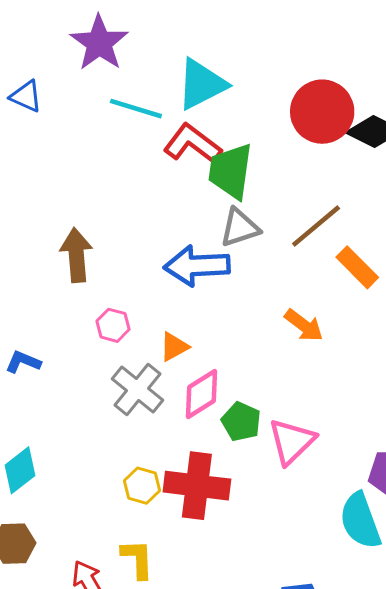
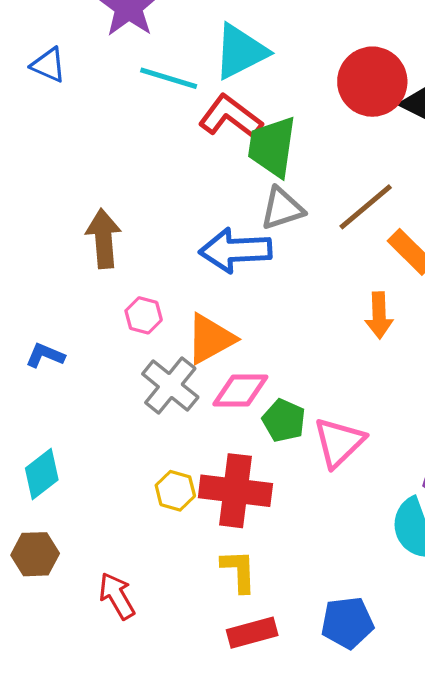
orange arrow: (304, 325) -> (379, 315), moved, turned 51
orange triangle: (174, 347) -> (210, 339), size x1.6
pink diamond: (202, 394) -> (240, 391), turned 32
yellow L-shape: (137, 559) -> (239, 571), moved

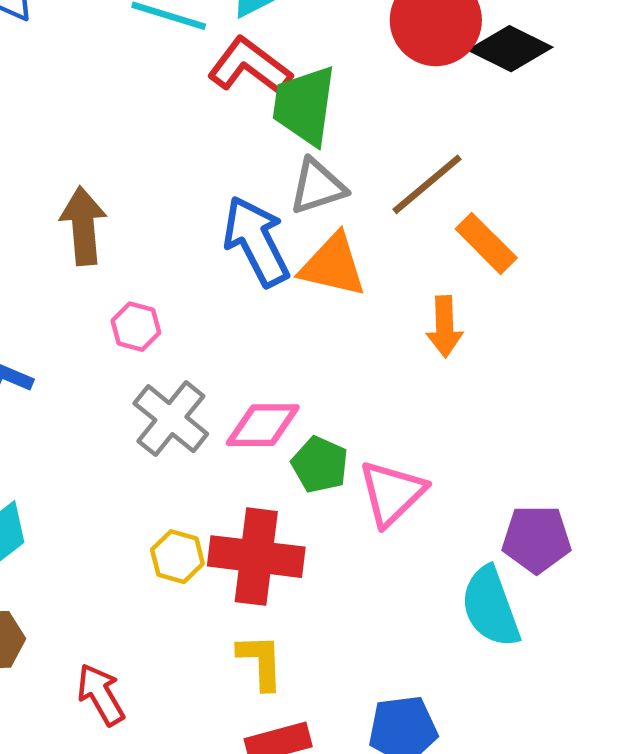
blue arrow: (235, 250) -> (256, 241), turned 66
orange triangle: (210, 339) -> (333, 265), moved, turned 42

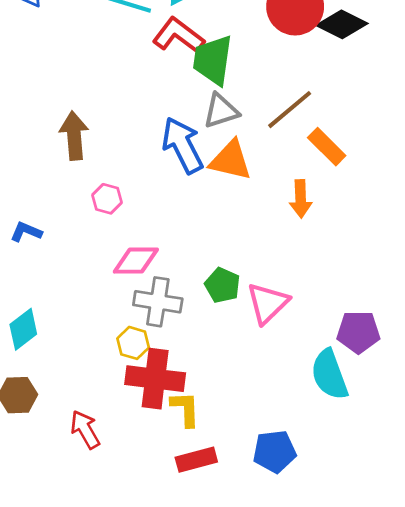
gray cross: (171, 419) -> (158, 302), moved, turned -30
pink diamond: (263, 425) -> (136, 261), moved
red cross: (256, 557) -> (155, 379), moved

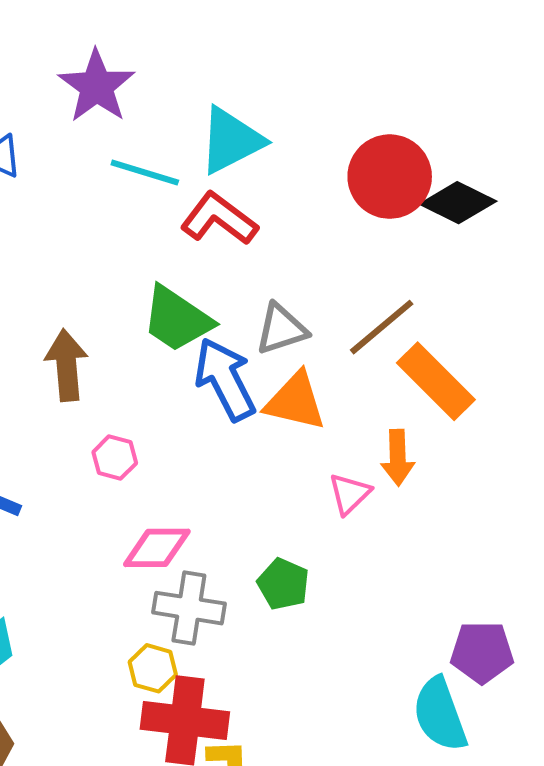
green trapezoid: (213, 60) -> (177, 319), moved, turned -64
orange rectangle: (327, 147) -> (436, 381), size x1.4
pink triangle: (268, 303) -> (350, 494), moved, size x0.7

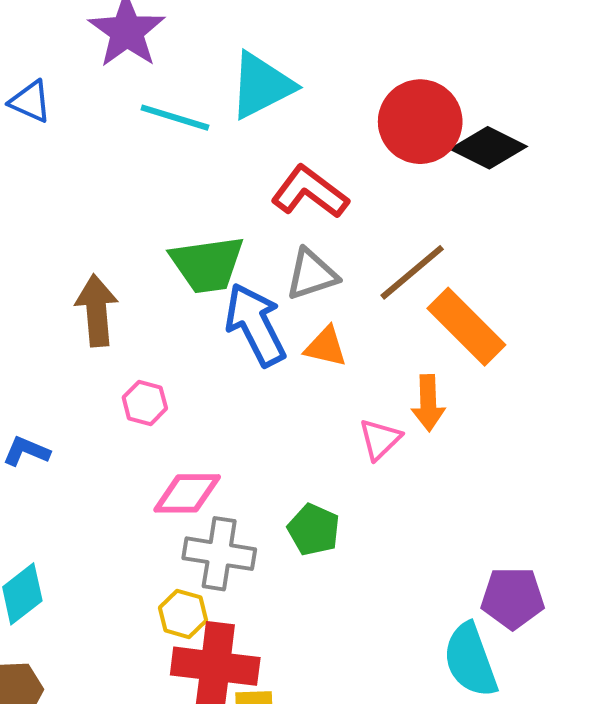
red L-shape: (219, 219) -> (310, 192), moved
green trapezoid: (177, 319) -> (207, 264), turned -42
orange triangle: (295, 401) -> (326, 347), size x0.7

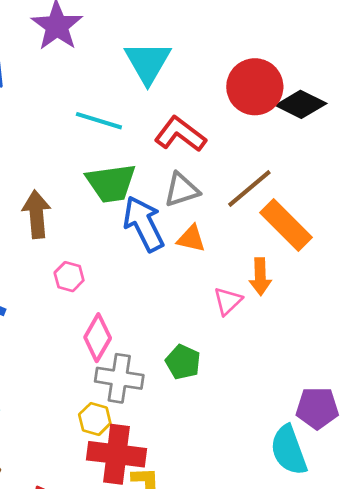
cyan triangle: (261, 85) -> (148, 62), turned -33
cyan line: (175, 118) -> (99, 121), moved
pink diamond: (187, 493) -> (98, 338), turned -60

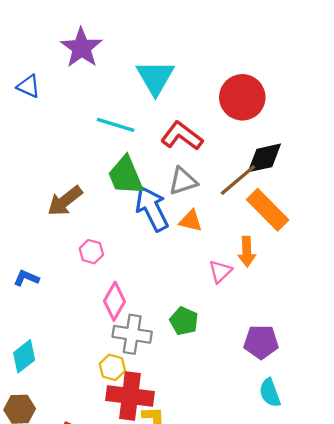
black diamond: (301, 104) -> (264, 158), moved, turned -39
green trapezoid: (111, 183) -> (126, 176), turned 75
brown arrow: (37, 214) -> (65, 201), turned -123
purple pentagon: (317, 408) -> (261, 342), moved
cyan semicircle: (289, 450) -> (270, 393), size x0.7

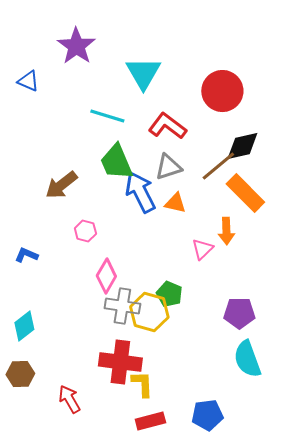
yellow hexagon: (112, 367) -> (149, 312), moved, size x1.6
cyan semicircle: (270, 393) -> (247, 359), size x1.4

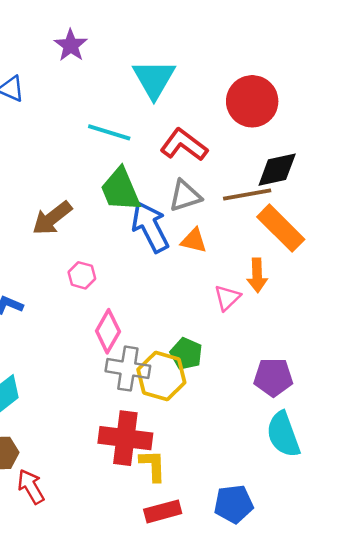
purple star: (76, 46) -> (71, 45), size x0.7
brown line: (218, 166) -> (247, 195), turned 30
red arrow: (69, 399) -> (31, 487), moved

